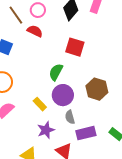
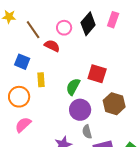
pink circle: (38, 10) -> (64, 28), moved
red square: (75, 47) -> (97, 74), moved
yellow rectangle: (40, 104) -> (41, 80), moved, turned 40

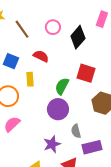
black diamond: (88, 24) -> (78, 37), moved
red semicircle: (52, 46) -> (41, 56), moved
purple circle: (80, 110) -> (58, 109), moved

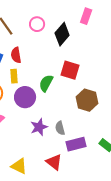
red semicircle: (41, 56) -> (16, 55), moved, turned -126
purple circle: (58, 109) -> (25, 97), moved
purple star: (52, 144) -> (39, 127), moved

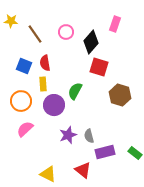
red square: (70, 70) -> (99, 67), moved
brown hexagon: (87, 100) -> (120, 95), moved

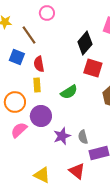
pink circle: (66, 32) -> (47, 13), moved
blue square: (24, 66) -> (17, 57), moved
green semicircle: (75, 91) -> (69, 92), turned -150
purple circle: (54, 105) -> (41, 116), moved

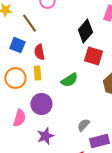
orange circle: (15, 102) -> (15, 78), moved
pink semicircle: (19, 130) -> (19, 118), turned 150
purple star: (62, 136) -> (45, 136), moved
gray semicircle: (83, 137) -> (83, 125), turned 56

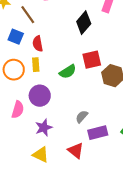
red square: (93, 56) -> (92, 60), moved, turned -30

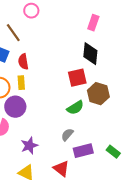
black diamond: (84, 23) -> (90, 54), moved, turned -35
green semicircle: (68, 72) -> (75, 108), moved
purple circle: (40, 96) -> (15, 107), moved

